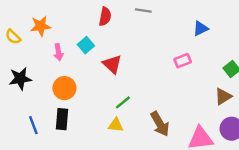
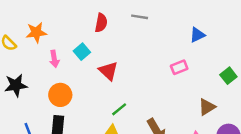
brown triangle: (223, 96) -> (207, 107), moved

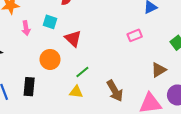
cyan square: (82, 52) -> (50, 22), turned -32
orange circle: (60, 95) -> (50, 59), moved

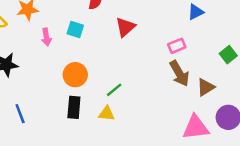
red triangle: (73, 39) -> (125, 27), moved, turned 36
black rectangle: (29, 87) -> (74, 107), moved
brown arrow: (115, 91) -> (179, 73), moved

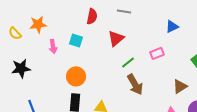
brown arrow: (179, 73) -> (135, 84), moved
green line: (114, 90) -> (128, 62), moved

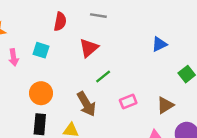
blue triangle: (172, 26) -> (159, 44), moved
pink rectangle: (157, 53) -> (128, 102), moved
brown arrow: (135, 84) -> (86, 104), moved

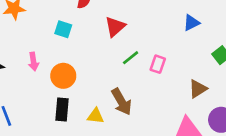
pink arrow: (14, 57) -> (34, 62), moved
pink rectangle: (128, 102) -> (158, 64), moved, turned -49
brown arrow: (86, 104) -> (122, 102), moved

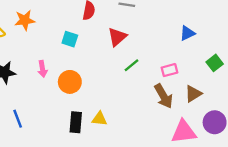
pink rectangle: (158, 64) -> (169, 70), moved, turned 56
brown arrow: (122, 102) -> (164, 96), moved
black rectangle: (62, 109) -> (76, 122), moved

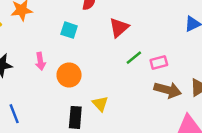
pink rectangle: (169, 70) -> (159, 63), moved
brown arrow: (164, 96) -> (168, 90), turned -45
yellow triangle: (99, 119) -> (100, 104), moved, turned 42

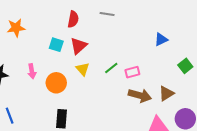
red triangle: (119, 28) -> (78, 46), moved
yellow triangle: (100, 104) -> (83, 69), moved

